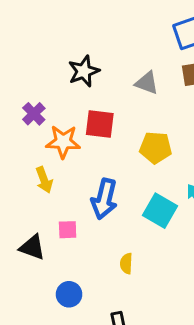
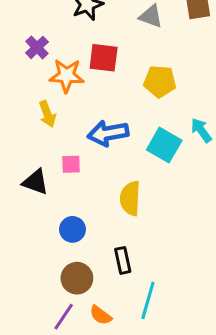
blue arrow: (104, 199) -> (108, 133), turned 66
yellow semicircle: (126, 263) -> (130, 198), size x1.6

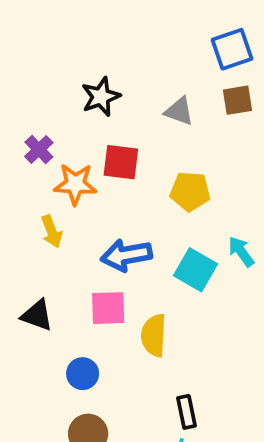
pink square: (71, 164) -> (108, 308), moved, size x1.5
black rectangle: (123, 260) -> (186, 412), moved

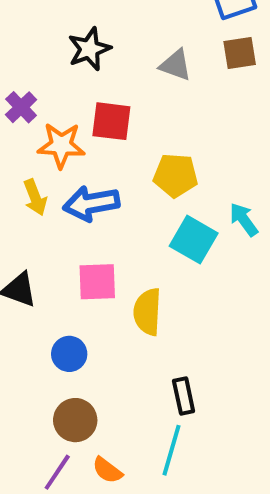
yellow pentagon: (190, 191) -> (176, 175), moved
blue arrow: (126, 255) -> (91, 203), moved

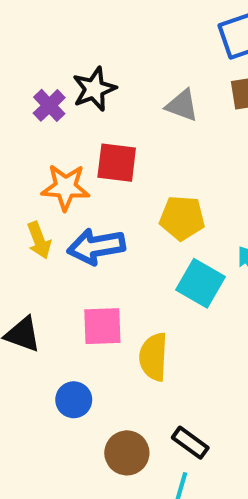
purple cross: (21, 107) -> (49, 105), moved
black rectangle: (184, 396) -> (190, 443), turned -42
brown circle: (75, 420) -> (127, 453), moved

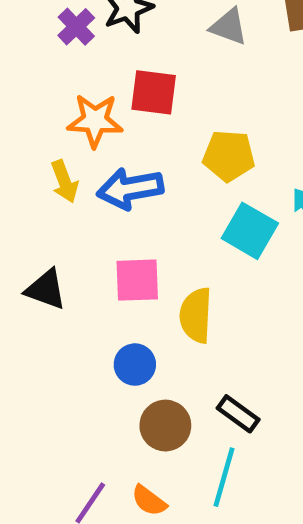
blue circle: (74, 400) -> (135, 365), moved

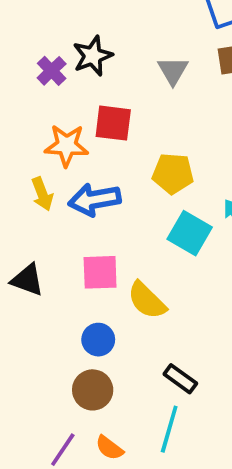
gray triangle: (229, 27) -> (173, 71), turned 40
yellow semicircle: (196, 315) -> (147, 300), turned -48
brown circle: (165, 426) -> (93, 390), moved

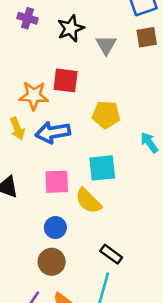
black star: (93, 56) -> (71, 28), moved
purple cross: (52, 71) -> (27, 18), moved, turned -30
cyan square: (190, 233) -> (102, 168), moved, turned -36

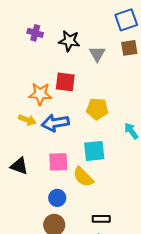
black star: (71, 28) -> (69, 41), turned 30
yellow arrow: (17, 129) -> (27, 120), turned -48
black rectangle: (111, 254) -> (101, 219), turned -36

